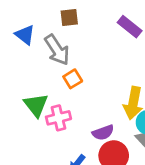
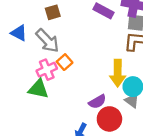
green triangle: (36, 105) -> (38, 89), turned -30
pink cross: (58, 118) -> (47, 70), moved

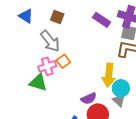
brown square: (53, 12) -> (57, 17), turned 32
blue triangle: (19, 33) -> (26, 16), moved

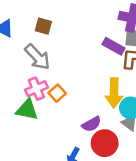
purple rectangle: (102, 20) -> (113, 46), moved
orange square: (63, 61) -> (57, 93), moved

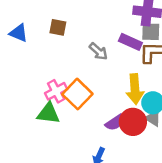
gray arrow: (37, 57) -> (98, 51), moved, size x0.7
orange square: (57, 93) -> (77, 94), size x1.6
red circle: (105, 143) -> (133, 122), moved

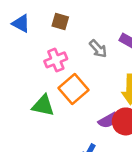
pink cross: (56, 91) -> (56, 60), moved

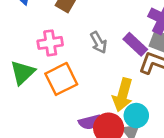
green triangle: (43, 106) -> (22, 73), moved, turned 50

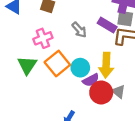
cyan circle: (136, 116) -> (80, 68), moved
purple semicircle: (90, 122) -> (91, 80), moved

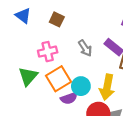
purple semicircle: (91, 80) -> (69, 98), moved

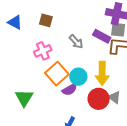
green triangle: (28, 76) -> (24, 98), moved

